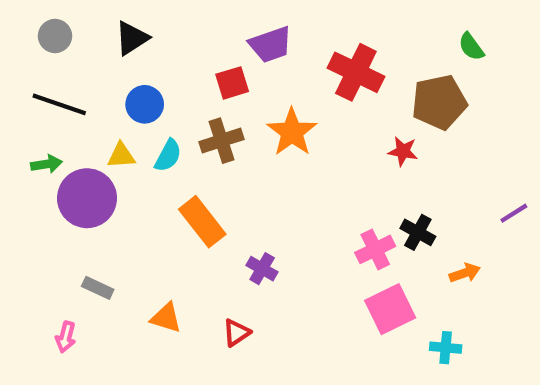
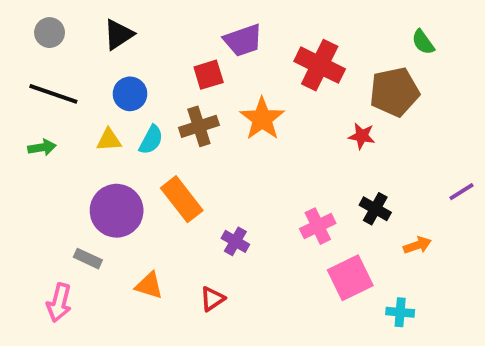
purple circle: (87, 198) -> (117, 211), moved
pink cross: (375, 249) -> (318, 226), moved
pink arrow: (66, 337) -> (59, 303), size x1.4

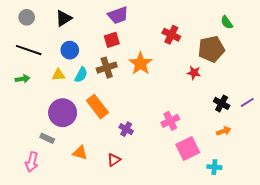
purple trapezoid: (243, 40) -> (118, 15), moved
red cross: (320, 65) -> (171, 35), size x0.7
black cross: (375, 209) -> (222, 103), moved

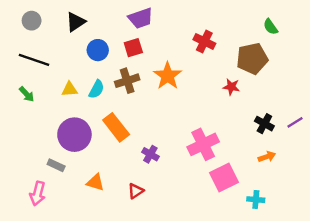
blue circle: (70, 50) -> (98, 50), moved
green arrow: (23, 79) -> (27, 94), turned 56
pink cross: (170, 121) -> (203, 144), size x1.4

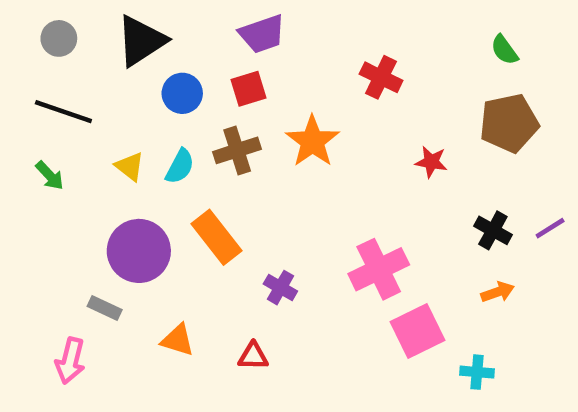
black triangle: (76, 22) -> (141, 41), size x1.4
brown pentagon: (252, 59) -> (509, 123), moved
yellow triangle: (70, 89) -> (130, 166), turned 42
red triangle: (136, 191) -> (253, 356), turned 35

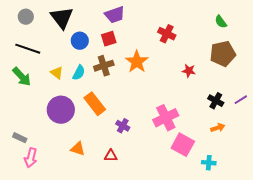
black triangle: (141, 41) -> (62, 18), turned -35
green arrow: (50, 176) -> (22, 77), size x1.5
gray rectangle: (105, 308) -> (20, 138), moved
pink square: (418, 331) -> (183, 145), turned -35

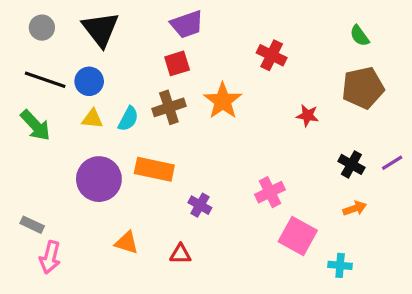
blue circle: (80, 41) -> (89, 81), moved
yellow triangle: (57, 73) -> (92, 119), turned -32
orange rectangle: (95, 104) -> (154, 169), turned -40
pink cross: (166, 118) -> (270, 192), size x0.7

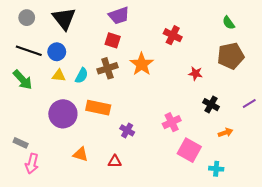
red square: (177, 63) -> (113, 40), turned 35
black cross: (351, 164) -> (211, 105), moved

